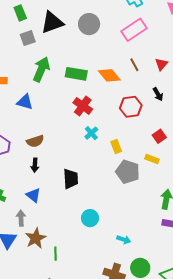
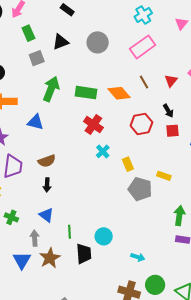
black triangle: (52, 22) -> (61, 42), size x0.7
red square: (159, 136) -> (172, 131), moved, turned 32
black trapezoid: (71, 179) -> (84, 254), moved
green line: (55, 254) -> (70, 232), moved

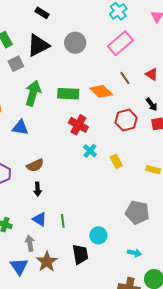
black triangle: (61, 42) -> (38, 45), size x1.4
red triangle: (171, 81) -> (152, 74), turned -32
gray pentagon: (140, 189) -> (137, 212), moved
green line: (70, 232) -> (63, 221), moved

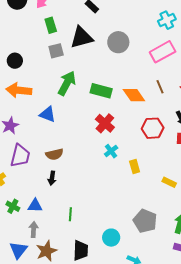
blue triangle: (40, 219) -> (35, 206), moved, turned -42
cyan circle: (98, 235) -> (111, 238), moved

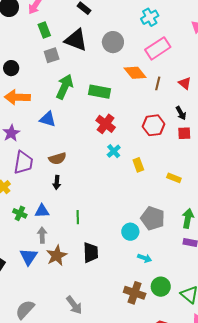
cyan cross: (167, 20) -> (150, 17), moved
black triangle: (82, 37) -> (76, 40), turned 40
brown line: (160, 87) -> (158, 83), turned 40
orange diamond: (134, 95) -> (135, 73), moved
cyan circle: (111, 238) -> (130, 232), moved

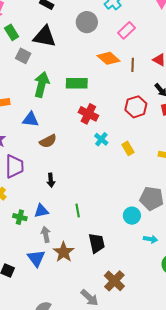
gray circle: (113, 42) -> (87, 22), moved
pink rectangle: (158, 48) -> (126, 30), size x0.7
gray square: (52, 55) -> (23, 56), turned -35
brown semicircle: (57, 158) -> (48, 141), moved
brown cross: (135, 293) -> (114, 281), moved, turned 35

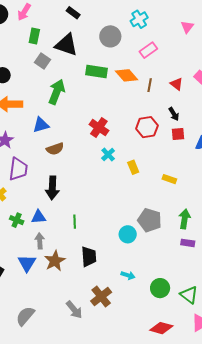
green rectangle: (12, 32) -> (34, 36), turned 35
green rectangle: (77, 83) -> (97, 72), moved
blue triangle: (31, 119) -> (41, 125), turned -30
black arrow: (51, 180) -> (52, 188), size x1.6
cyan arrow: (151, 239) -> (128, 275), moved

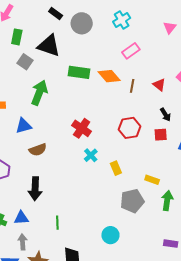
gray circle: (110, 36) -> (82, 23), moved
black arrow: (174, 114) -> (165, 115), moved
green arrow: (185, 219) -> (167, 201), moved
gray pentagon: (150, 220) -> (132, 201), moved, turned -30

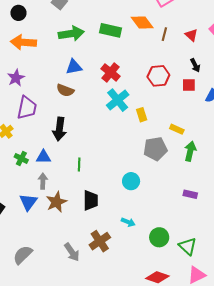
green rectangle: (79, 72) -> (110, 30), moved
green arrow: (39, 93) -> (71, 34), turned 55
blue triangle: (24, 126) -> (74, 67), moved
brown semicircle: (38, 150) -> (65, 90), turned 36
cyan cross: (91, 155) -> (118, 100), size x1.6

